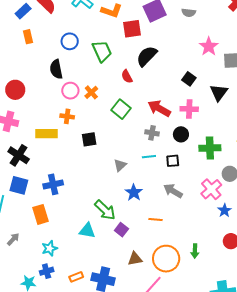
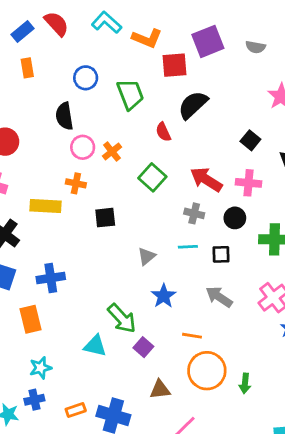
orange circle: (166, 259) -> (207, 371), moved

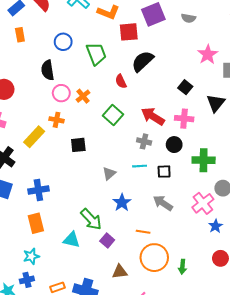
yellow rectangle: (46, 206) -> (34, 137), turned -50
orange rectangle: (30, 319) -> (36, 223), moved

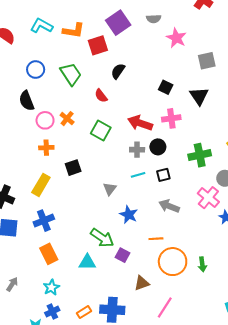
pink star: (208, 54) -> (176, 38), moved
black semicircle: (143, 61) -> (118, 71), size x0.7
yellow rectangle: (34, 137) -> (41, 185), moved
black circle: (174, 145) -> (158, 147), moved

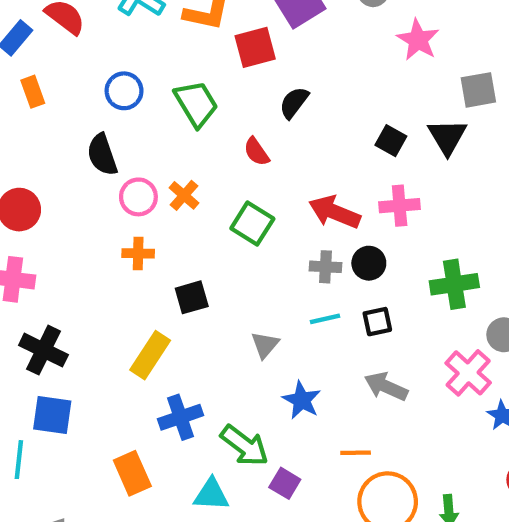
black triangle: (199, 96) -> (447, 137), moved
yellow rectangle: (41, 185) -> (150, 355), moved
blue cross: (44, 221) -> (180, 417), moved

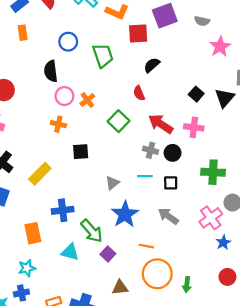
red semicircle: (256, 152) -> (139, 93), moved
yellow rectangle: (150, 355) -> (40, 174), moved
blue star: (302, 400) -> (125, 214), size x1.4

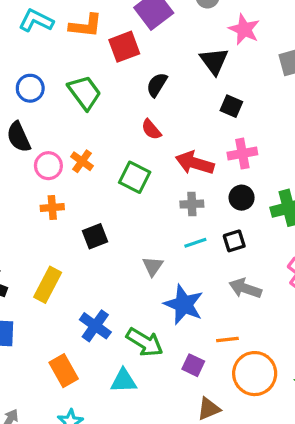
black triangle: (225, 98) -> (214, 61), moved
black circle: (173, 153) -> (242, 198), moved
blue cross: (63, 210) -> (95, 326), turned -30
purple square: (108, 254) -> (193, 365), moved

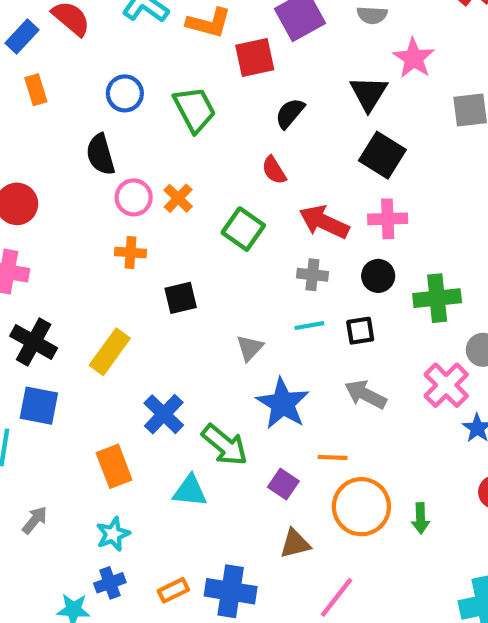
black square: (231, 106) -> (382, 155), size x1.5

